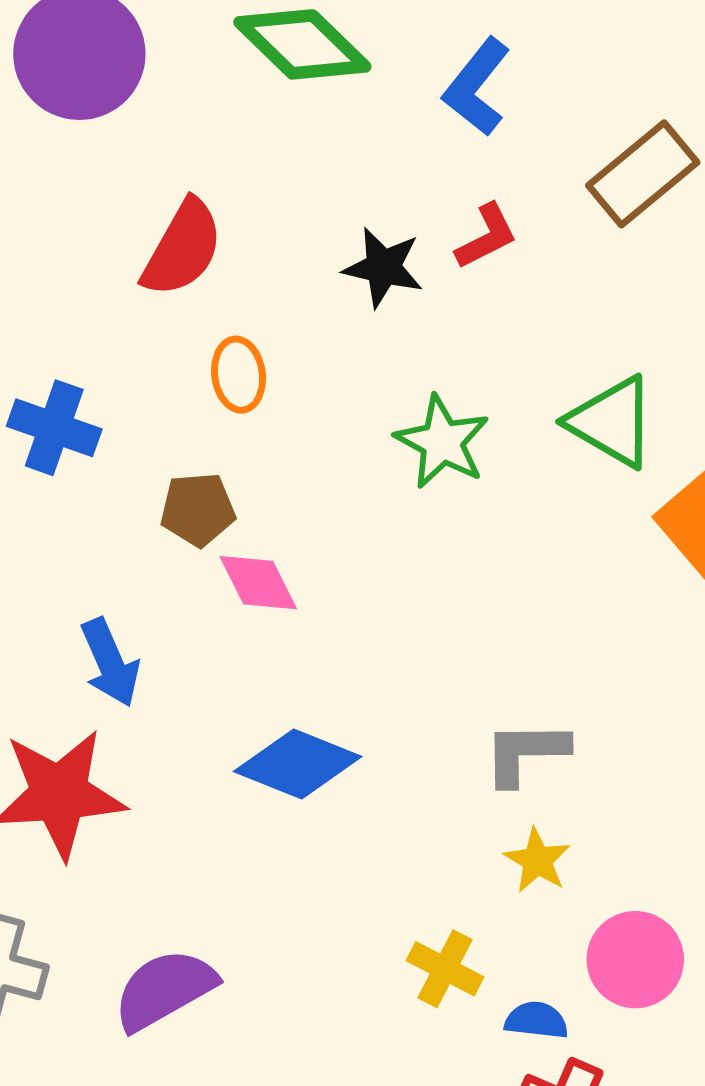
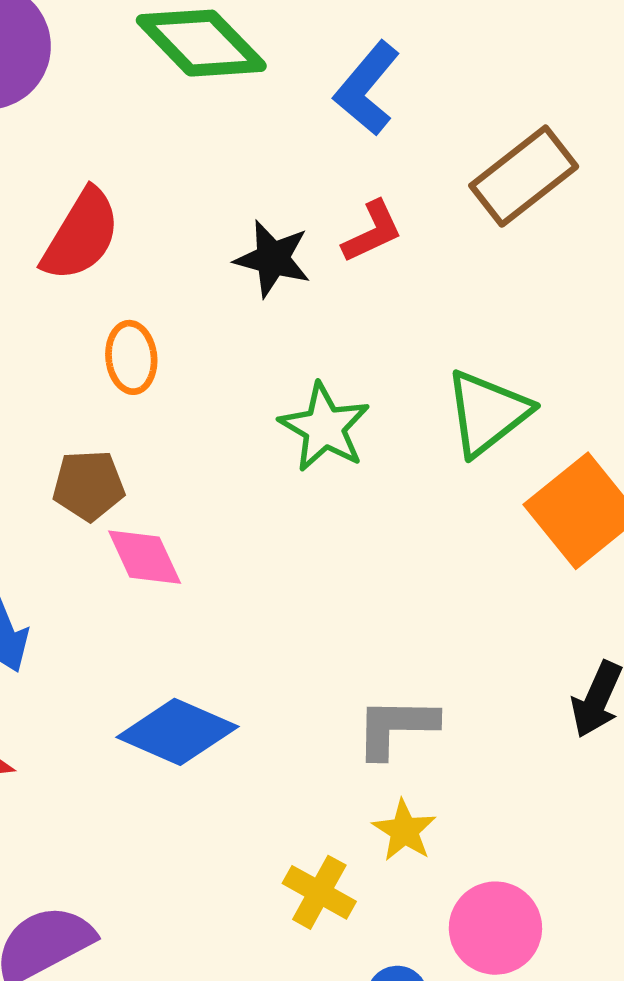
green triangle: (612, 422) -> (487, 413), turned 50
yellow cross: (445, 969) -> (319, 892), moved

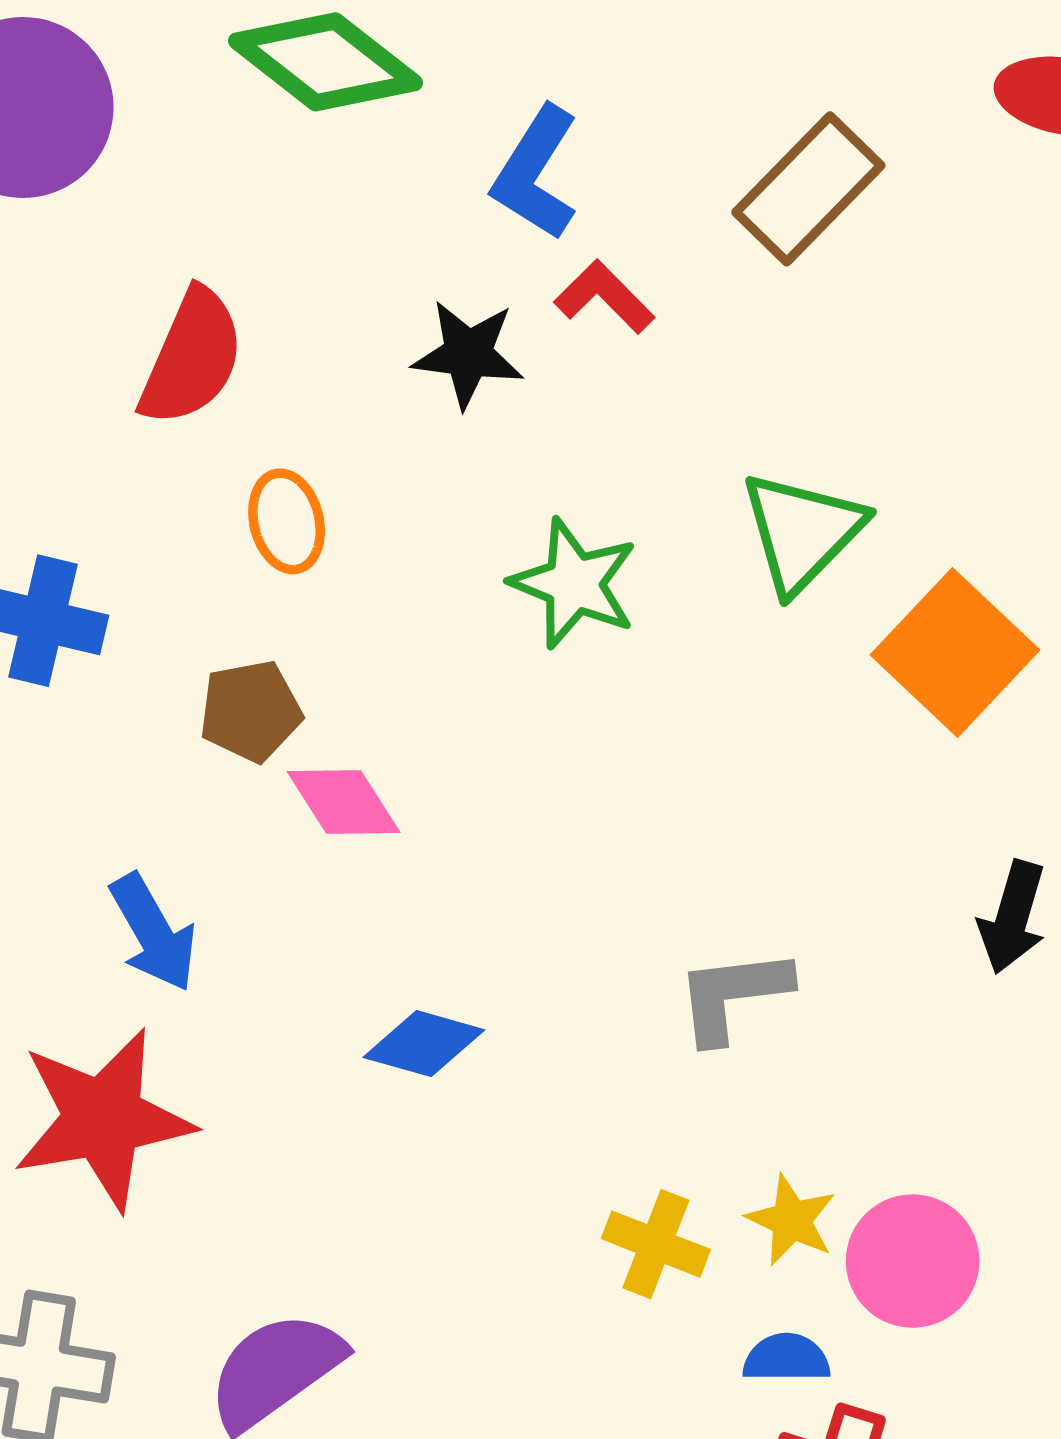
blue L-shape: (367, 88) -> (536, 173), moved
red L-shape: (372, 232) -> (604, 297), turned -102
blue diamond: (177, 732) -> (424, 1044), size x0.7
yellow star: (404, 831) -> (791, 1220), moved

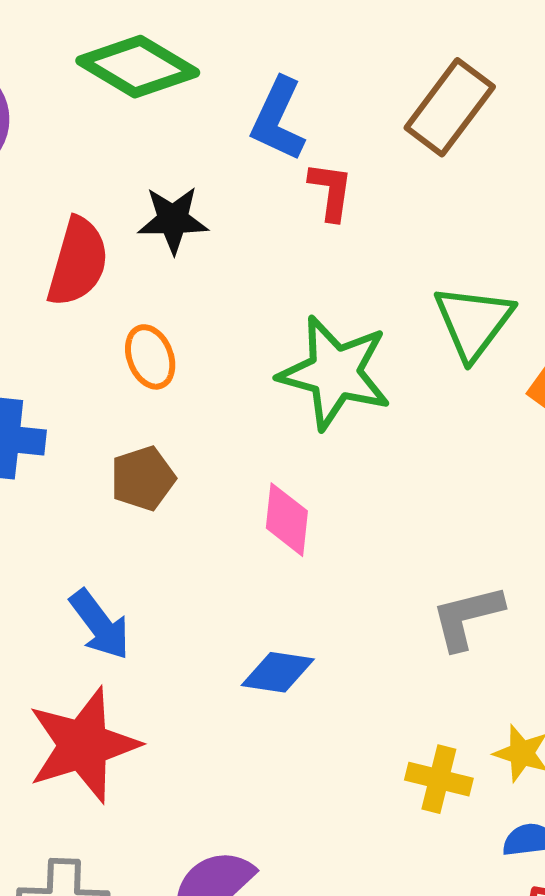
red L-shape: (604, 297) -> (331, 191), turned 60
black star: (468, 354) -> (173, 220), moved
green star: (574, 583) -> (335, 373), size x1.4
pink diamond: (344, 802) -> (287, 520), moved, turned 46

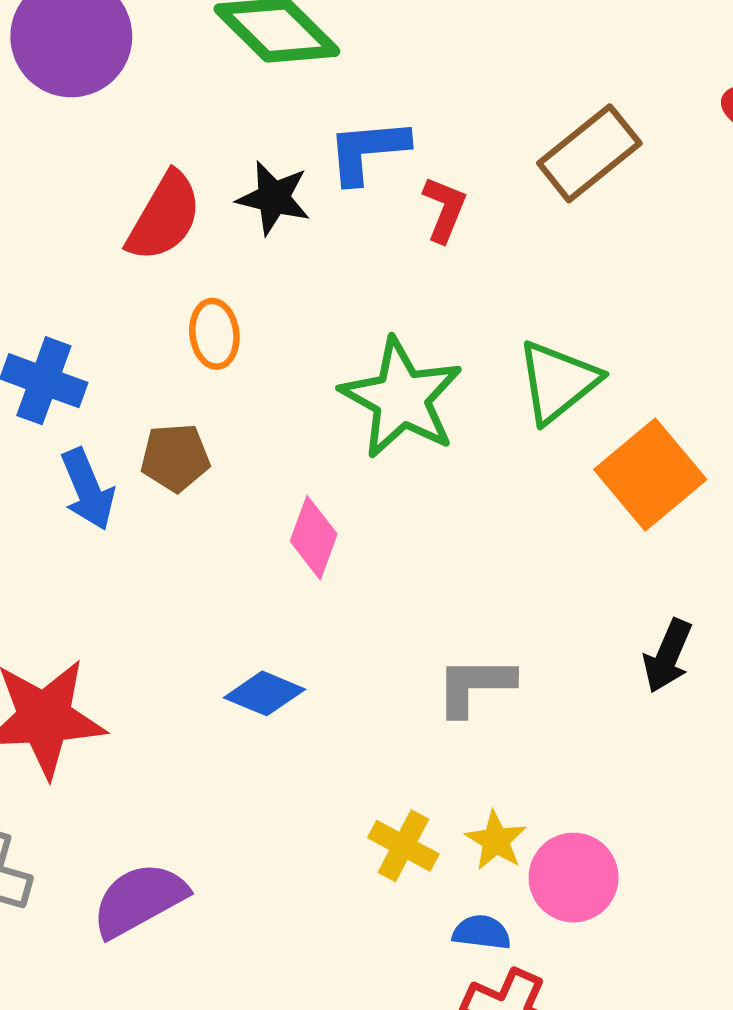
blue L-shape: (278, 119) -> (368, 151), moved, turned 46
blue arrow: (100, 625) -> (88, 489), moved

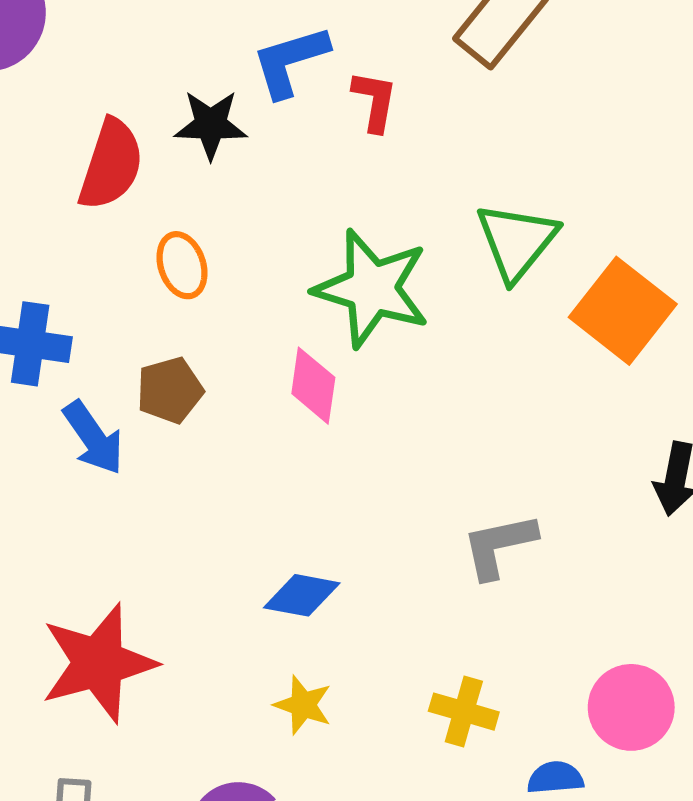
pink diamond: (314, 538) -> (313, 386), moved
yellow star: (496, 841) -> (303, 705), moved

